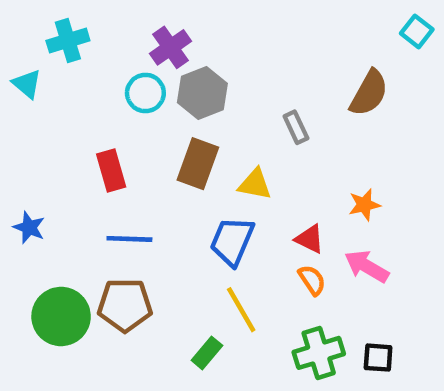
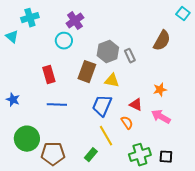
gray hexagon: (202, 93) -> (108, 52), moved
orange semicircle: (312, 280) -> (127, 123), moved
brown pentagon: (125, 305) -> (53, 154), moved

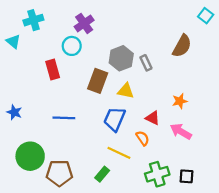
red rectangle: (49, 75) -> (53, 70), moved
yellow line: (106, 136) -> (119, 153), turned -35

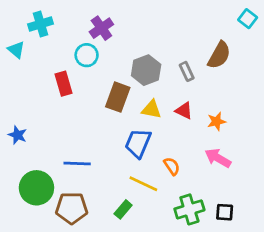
gray rectangle: (146, 63) -> (187, 71), moved
blue line: (64, 118) -> (77, 163), moved
red triangle: (153, 118) -> (184, 111), moved

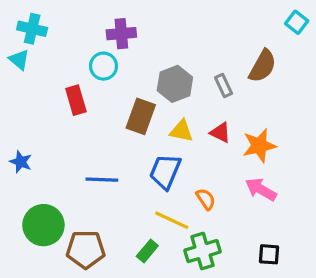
cyan cross: (41, 24) -> (32, 29), moved, turned 30
purple cross: (101, 28) -> (121, 34), turned 30
orange star: (216, 121) -> (259, 146), size x1.5
blue line: (77, 163) -> (102, 180), moved
green cross: (189, 209) -> (202, 251), moved

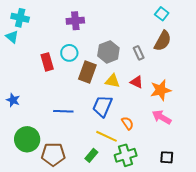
cyan square: (297, 22) -> (162, 14), moved
cyan circle: (104, 66) -> (69, 53), moved

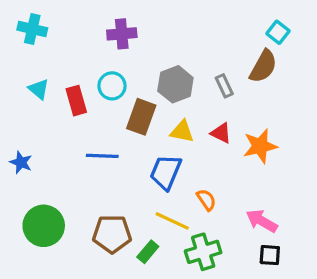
cyan square: (162, 14) -> (278, 32), moved
cyan triangle: (12, 37) -> (39, 89), moved
blue line: (63, 111) -> (102, 156), moved
pink arrow: (162, 117) -> (262, 221), moved
brown pentagon: (53, 154) -> (112, 234), moved

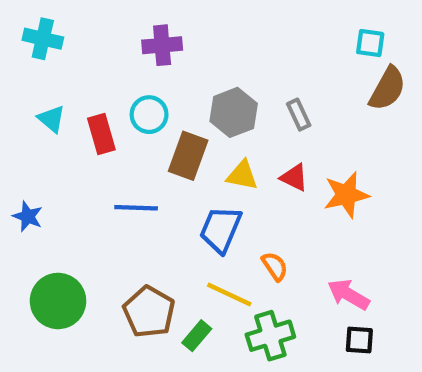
cyan square: (278, 32) -> (370, 43), turned -30
brown semicircle: (263, 66) -> (387, 89), moved
brown pentagon: (112, 234) -> (149, 312), turned 30

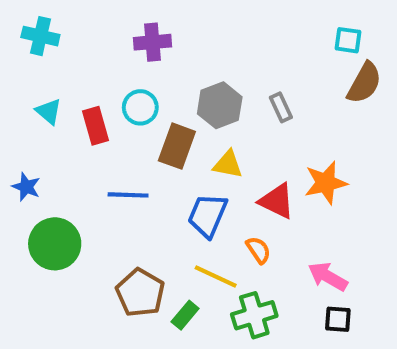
red triangle: (294, 177) -> (277, 201), moved, size x1.4
blue star: (28, 216) -> (26, 187), moved
green circle: (58, 301) -> (55, 244), moved

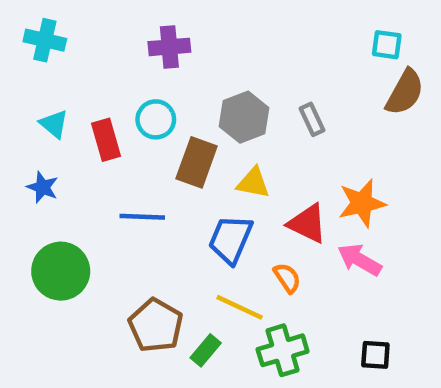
blue star: (26, 187) -> (43, 187), moved
pink arrow: (328, 276) -> (360, 260), moved

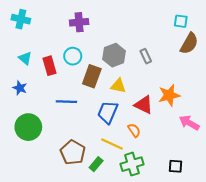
pink arrow: (360, 260) -> (189, 123), moved

